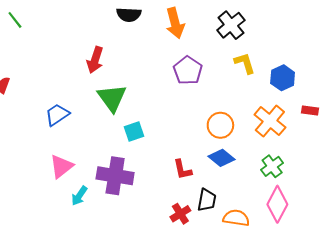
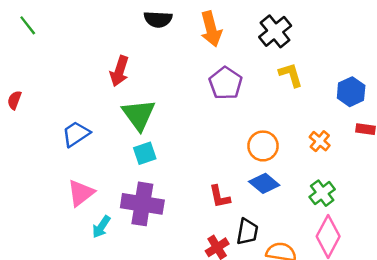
blue hexagon: (283, 78) -> (351, 92), moved
orange cross: (270, 121) -> (320, 141), size x0.6
cyan square: (134, 132) -> (145, 153), moved

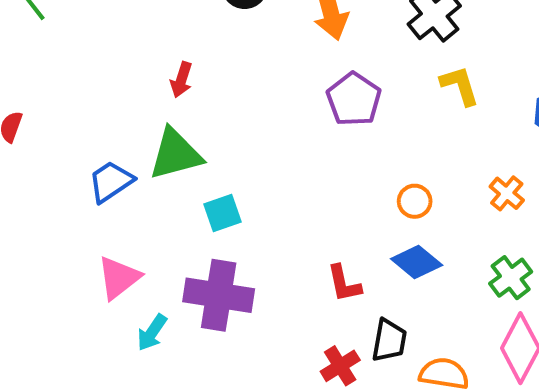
red arrow: (119, 71) -> (181, 80), size x0.7
green triangle: (139, 115) -> (175, 154), moved, turned 51
orange circle: (263, 146) -> (415, 201), size x0.7

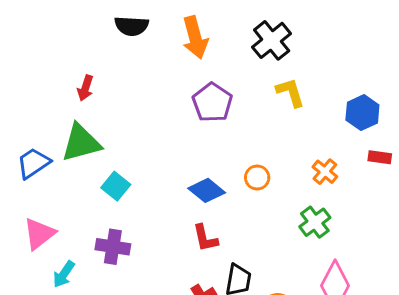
cyan square: (223, 213) -> (116, 186), turned -32
blue diamond: (417, 262) -> (207, 190), moved
green cross: (511, 278) -> (315, 222), moved
purple cross: (219, 295) -> (113, 247), size x0.7

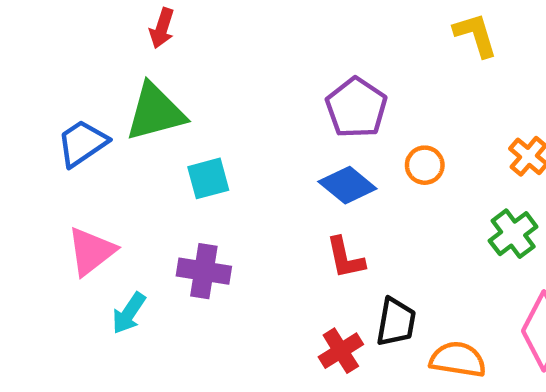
purple pentagon: (212, 102) -> (356, 108), moved
cyan square: (116, 186) -> (208, 178), turned 36

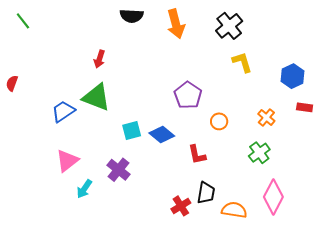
green triangle: (155, 112) -> (96, 97), turned 36
cyan square: (208, 178) -> (132, 131), moved
blue diamond: (347, 185) -> (162, 135), moved
red L-shape: (345, 258) -> (197, 155), moved
purple cross: (204, 271) -> (119, 170), turned 30

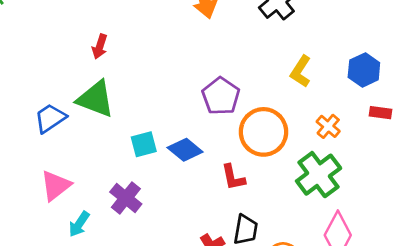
yellow L-shape: (242, 62) -> (301, 71), moved, turned -130
orange circle: (219, 121) -> (263, 132), size x2.0
green cross: (259, 153) -> (319, 175), size x1.5

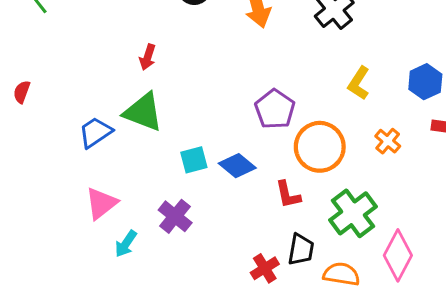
green cross: (319, 175) -> (353, 213), moved

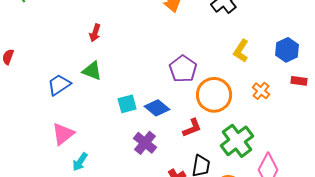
green triangle: (143, 112) -> (92, 71), size x0.7
red L-shape: (288, 195) -> (192, 128), turned -100
purple cross: (175, 216) -> (145, 143), moved

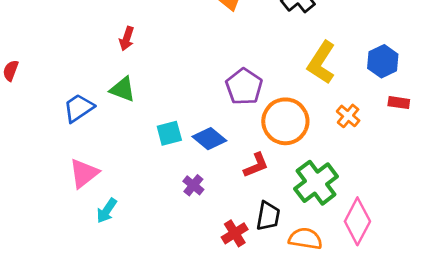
yellow L-shape: (241, 51) -> (321, 63), size x1.4
purple cross: (145, 143) -> (193, 185), size x0.7

